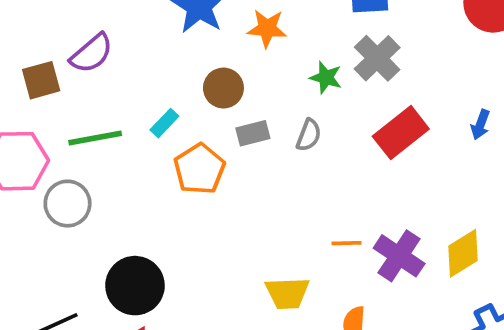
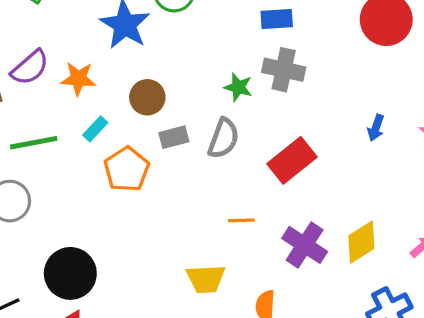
orange star: (267, 28) -> (78, 79), moved
gray cross: (377, 58) -> (284, 70), turned -33
red rectangle: (401, 133) -> (292, 160), moved
gray semicircle: (309, 135) -> (223, 138), size x1.4
orange line: (347, 243) -> (241, 220), moved

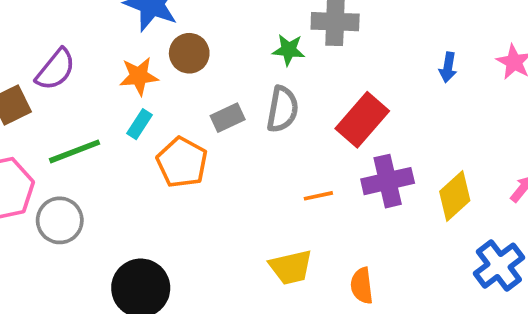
orange star: (78, 79) -> (139, 76), moved
brown circle: (147, 97) -> (189, 53), moved
purple cross: (305, 245) -> (388, 181), moved, turned -36

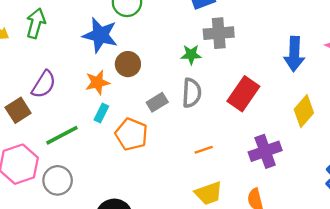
blue arrow: (448, 67) -> (294, 54), size x1.8
purple cross: (388, 181) -> (265, 151), moved
orange line: (318, 196) -> (204, 150), moved
yellow diamond: (455, 196) -> (304, 111), moved

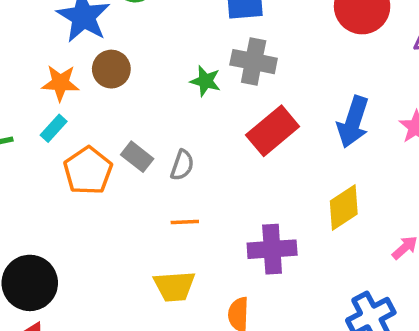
gray semicircle: (192, 93) -> (182, 165), moved, size x0.7
red rectangle: (243, 94) -> (273, 131), moved
gray rectangle: (157, 102) -> (137, 157), moved, turned 54

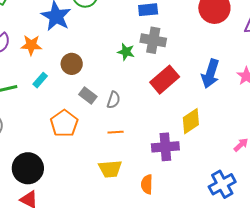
brown circle: (111, 69) -> (72, 64), moved
orange star: (60, 83) -> (31, 45), moved
orange pentagon: (88, 171) -> (64, 123), moved
yellow diamond: (344, 207) -> (191, 121), moved

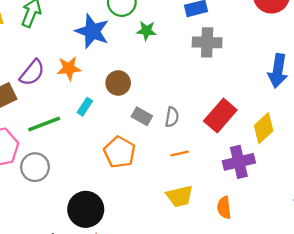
green star: (126, 52) -> (146, 31), moved
red rectangle: (165, 80) -> (220, 116), moved

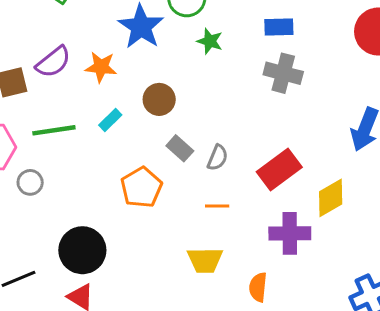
gray circle: (35, 167) -> (30, 182), size x0.7

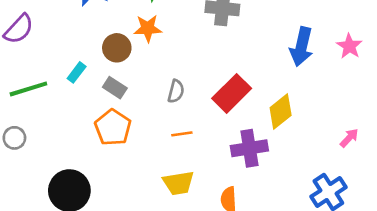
orange star: (101, 67) -> (148, 28), moved
gray rectangle: (180, 148) -> (115, 88), moved

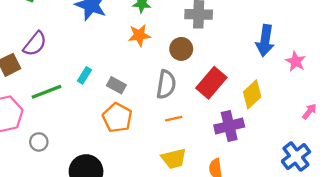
pink star: (349, 46) -> (296, 61), moved
brown circle: (117, 48) -> (181, 49), moved
gray semicircle: (176, 91) -> (166, 84), size x1.5
gray circle: (14, 138) -> (39, 142), moved

